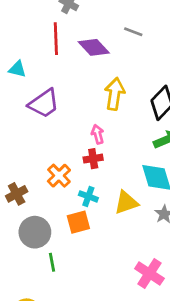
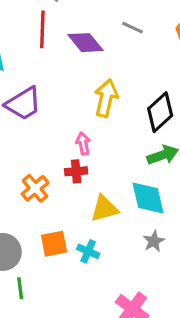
cyan cross: (88, 196) -> (88, 251), moved
yellow triangle: (126, 203) -> (104, 208), moved

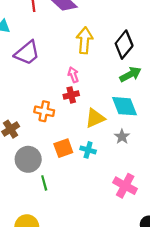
orange cross: (35, 188) -> (44, 111), turned -30
gray star: (154, 241) -> (122, 137), moved

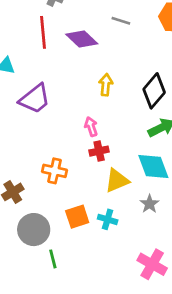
yellow arrow: (85, 40) -> (106, 85), size x0.7
red cross: (71, 95) -> (99, 151), moved

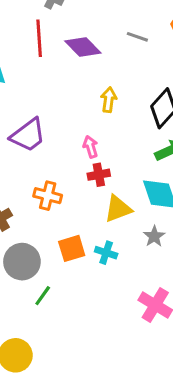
gray line: (121, 21) -> (137, 37), moved
purple trapezoid: (35, 99) -> (28, 135), moved
green line: (53, 259) -> (43, 296), turned 48

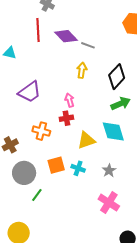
gray line: (137, 37) -> (88, 45), moved
red cross: (99, 175) -> (66, 118), moved
gray star: (154, 236) -> (109, 171), moved

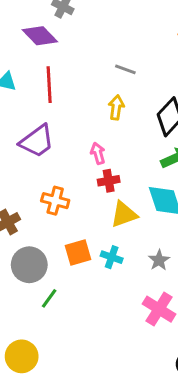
red line: (38, 30) -> (49, 85), moved
purple diamond: (66, 36) -> (40, 36), moved
red cross: (66, 118) -> (109, 181), moved

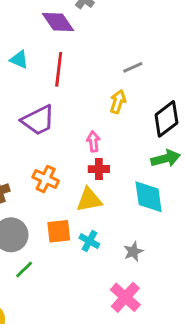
gray line: (125, 69) -> (133, 67), turned -54
yellow triangle: (124, 214) -> (89, 200), moved

